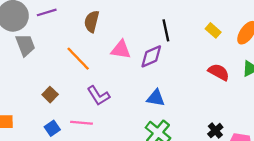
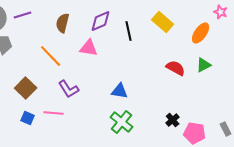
yellow rectangle: (213, 30) -> (163, 22), moved, size x1.5
purple diamond: (151, 56) -> (101, 21), moved
brown square: (50, 95) -> (26, 88), size x1.5
blue square: (52, 128) -> (28, 118), turned -32

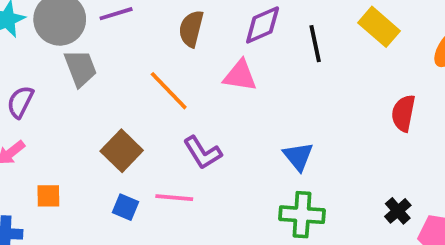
red semicircle: (176, 68) -> (403, 113), turned -108
blue triangle: (120, 91) -> (298, 156), turned 42
green cross: (122, 122) -> (302, 215), turned -35

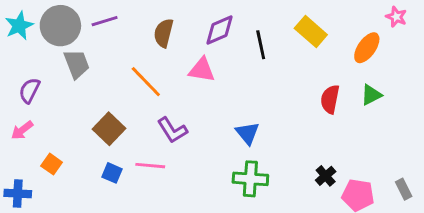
orange square: (48, 196) -> (52, 164), turned 36

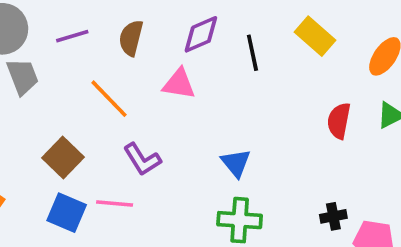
purple line: (105, 21) -> (72, 36), moved
blue square: (112, 173) -> (67, 213), size x1.5
black cross: (326, 176) -> (333, 216), turned 30

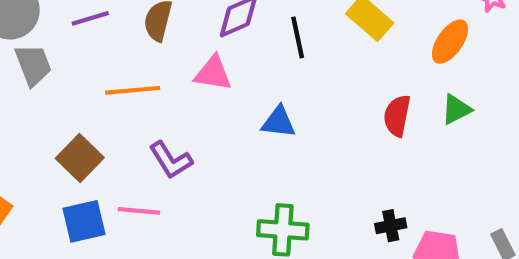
orange line: (109, 99) -> (133, 90), turned -51
blue triangle: (236, 163) -> (279, 122), moved, turned -44
blue square: (67, 213) -> (84, 221), turned -36

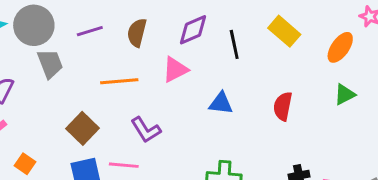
pink triangle: (213, 73) -> (175, 69), turned -36
red semicircle: (397, 116) -> (283, 106), moved

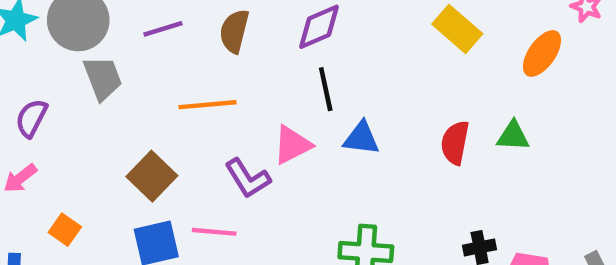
black line: (234, 44) -> (326, 89), moved
pink triangle: (175, 69) -> (292, 145), moved
green triangle: (345, 95) -> (513, 136), moved, turned 30

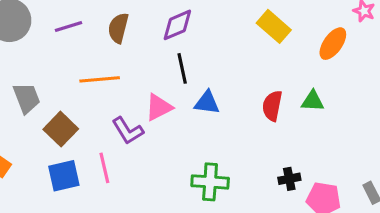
gray trapezoid: (103, 78) -> (27, 98), moved
pink line: (214, 232) -> (104, 168), turned 72

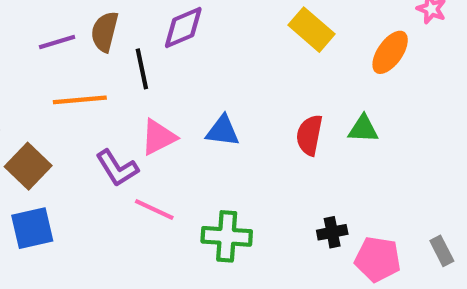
purple line: (69, 26) -> (57, 42), moved
black line: (182, 68) -> (142, 69), moved
pink line: (104, 168) -> (154, 210), moved, turned -52

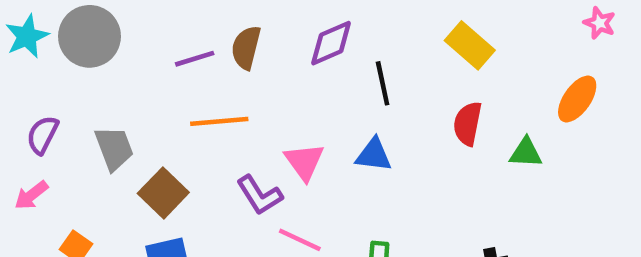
orange ellipse: (390, 52) -> (577, 99), moved
black line: (142, 69) -> (383, 83), moved
red semicircle: (309, 135) -> (468, 124), moved
pink triangle: (158, 137) -> (304, 162), turned -39

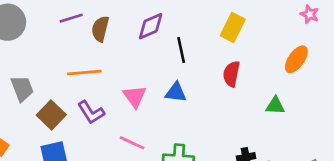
yellow rectangle: (470, 45) -> (233, 27), turned 76
purple line: (195, 59) -> (71, 18), moved
green triangle: (526, 153) -> (275, 106), moved
purple L-shape: (260, 195) -> (91, 112), moved

